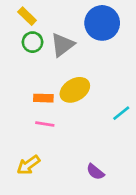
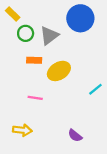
yellow rectangle: (27, 16) -> (13, 14), moved
orange rectangle: (43, 98) -> (34, 60), moved
yellow arrow: (28, 165) -> (22, 130), turned -138

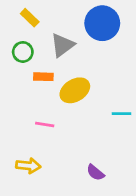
yellow rectangle: (13, 14) -> (30, 18), moved
green circle: (26, 33) -> (23, 52), moved
cyan line: (95, 89) -> (121, 114), turned 40

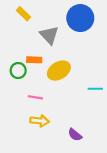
gray triangle: (63, 45) -> (49, 35), turned -36
green circle: (23, 52) -> (18, 71), moved
yellow arrow: (28, 166) -> (40, 121), moved

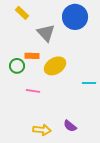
yellow arrow: (40, 121) -> (42, 130), moved

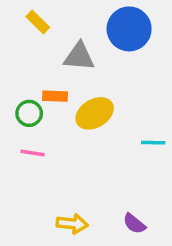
gray triangle: (46, 33) -> (79, 56), turned -42
pink line: (33, 91) -> (33, 153), moved
purple semicircle: (70, 126) -> (134, 224), moved

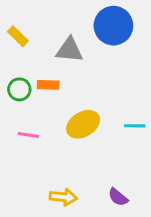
yellow rectangle: (38, 22) -> (18, 36), moved
green circle: (29, 113) -> (19, 89), moved
yellow ellipse: (95, 113) -> (83, 124), moved

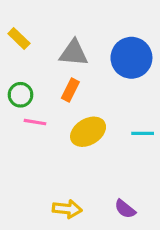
blue circle: (113, 26) -> (131, 58), moved
orange rectangle: (48, 85) -> (70, 90), moved, turned -65
pink line: (28, 135) -> (35, 122), moved

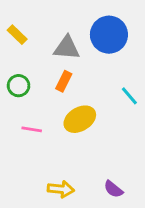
blue circle: (131, 58) -> (109, 35), moved
pink line: (35, 122) -> (32, 129), moved
cyan line: (143, 133) -> (129, 96), moved, turned 48

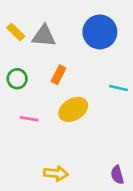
gray triangle: (67, 48) -> (44, 36), moved
cyan line: (129, 96) -> (119, 88), turned -36
purple semicircle: (113, 189) -> (117, 175), moved, turned 36

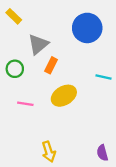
yellow rectangle: (16, 32) -> (14, 16), moved
gray triangle: (44, 36) -> (38, 44), moved, turned -45
yellow arrow: (56, 173) -> (49, 152), turned 66

